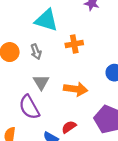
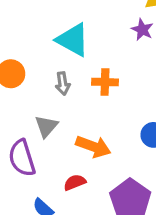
gray arrow: (36, 52) -> (63, 83), moved
red semicircle: (69, 127) -> (75, 182), moved

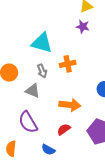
gray triangle: (46, 126) -> (33, 91), moved, turned -35

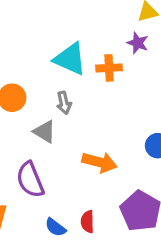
orange cross: (68, 64) -> (109, 68), moved
red semicircle: (64, 129) -> (88, 222), moved, turned -64

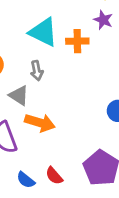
orange arrow: (99, 162) -> (40, 123), moved
red semicircle: (88, 222) -> (54, 176), turned -42

